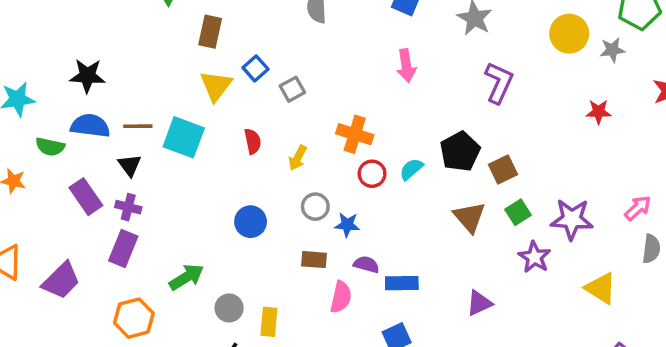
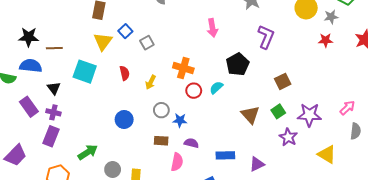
red star: (599, 112) -> (326, 40), moved
brown line: (138, 126) -> (54, 48), moved
black pentagon: (460, 151) -> (238, 64), moved
brown square: (503, 169) -> (283, 81), moved
blue rectangle: (402, 283) -> (225, 155), moved

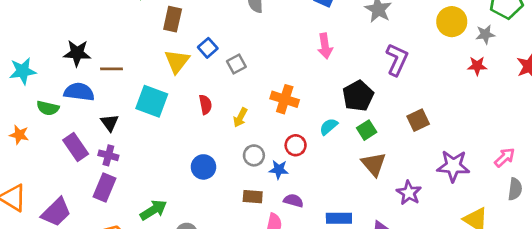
red circle: (194, 91) -> (296, 145), moved
green square: (278, 111) -> (367, 130), moved
purple star: (288, 137) -> (409, 193), moved

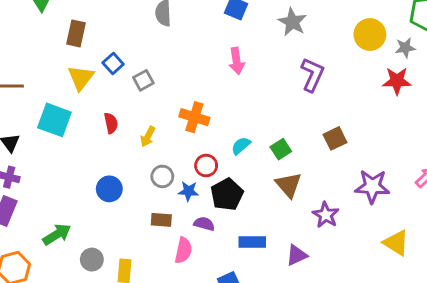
red star: (477, 66) -> (397, 81), size x1.4
black pentagon: (358, 96) -> (227, 194), moved

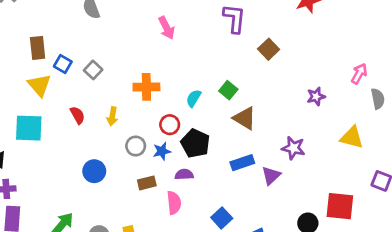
brown rectangle: (76, 33) -> (38, 48), moved
brown square: (335, 138) -> (269, 49), moved
purple star: (372, 186) -> (316, 96), size x0.6
purple star: (326, 215) -> (293, 148), moved
blue rectangle: (252, 242) -> (242, 163), moved

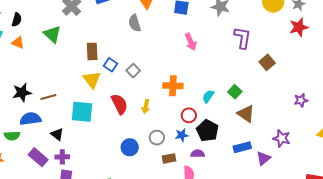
red semicircle: (77, 115) -> (119, 104), size x1.5
gray circle: (136, 146) -> (157, 138), moved

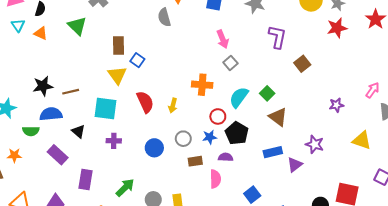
gray square: (133, 71) -> (230, 63), moved
cyan semicircle: (208, 96) -> (239, 97), size x1.5
purple cross: (62, 157) -> (114, 141), moved

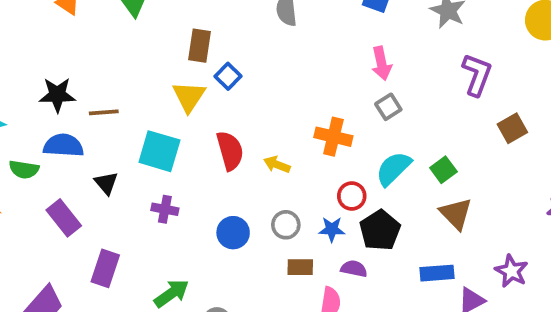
yellow arrow: (173, 106) -> (277, 165), turned 88

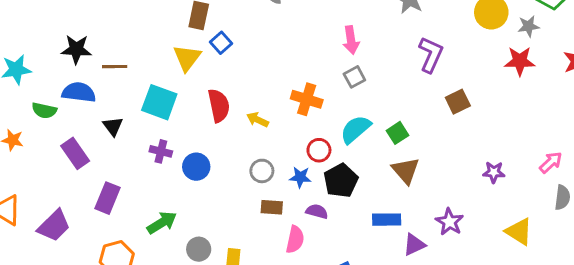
blue circle: (233, 233) -> (196, 167), moved

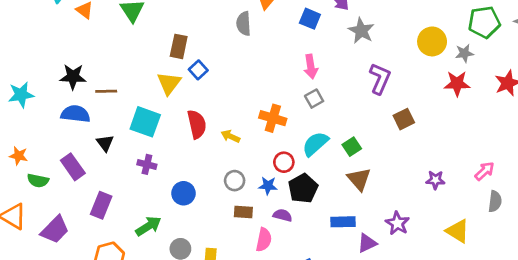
green semicircle: (44, 110) -> (38, 181), moved
blue circle: (196, 167) -> (183, 193), moved

